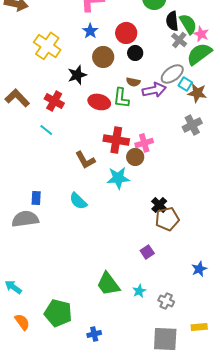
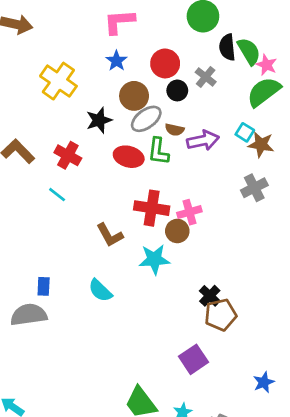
gray cross: (179, 40) -> (206, 77), moved
gray ellipse: (172, 74) -> (146, 119), moved
purple square: (147, 252) -> (194, 359), size x1.5

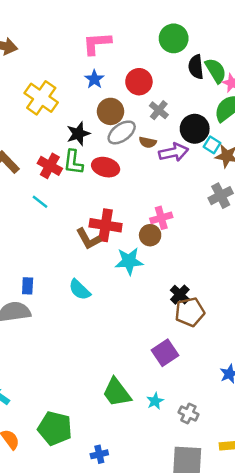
gray cross: (206, 77) -> (159, 110), moved
black circle: (177, 90) -> (195, 129), moved, size x1.5
green L-shape: (158, 151) -> (73, 162), moved
red cross: (152, 208) -> (106, 225), moved

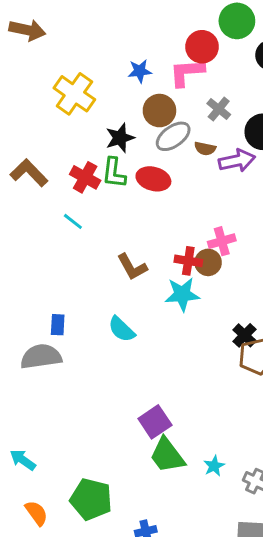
pink L-shape: (97, 43) -> (187, 73), moved
blue star: (94, 79) -> (140, 71), turned 30
red circle: (139, 82) -> (202, 47), moved
red cross: (106, 225) -> (188, 261), moved, size x0.7
purple square: (165, 353) -> (155, 422), moved

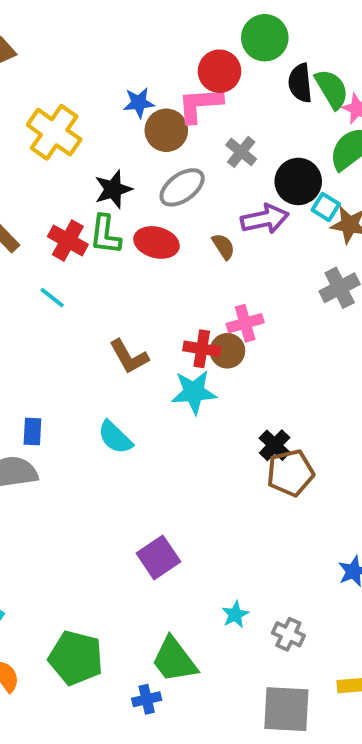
brown circle: (159, 111) -> (166, 130), moved
brown semicircle: (205, 148) -> (223, 246), moved, turned -135
green trapezoid: (167, 455) -> (174, 660), moved

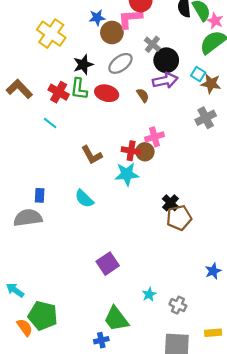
black circle: (298, 181) -> (166, 60), moved
green pentagon: (76, 658) -> (43, 316), moved

